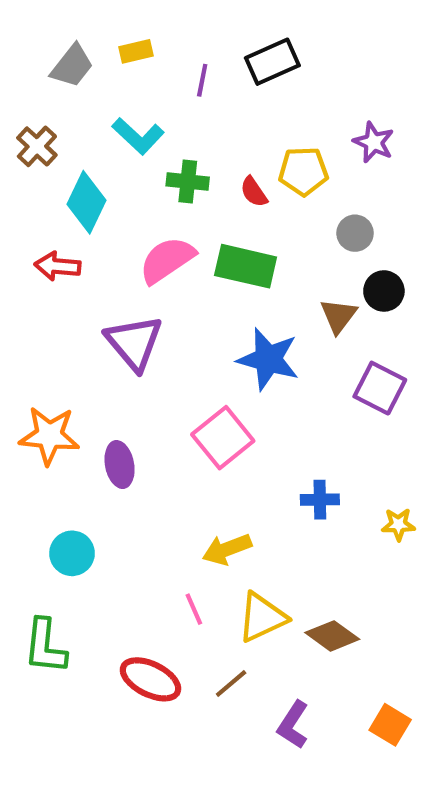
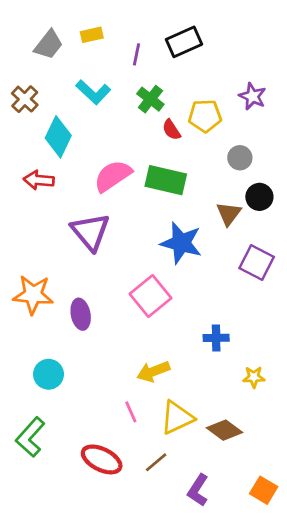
green cross: (188, 182) -> (150, 99), moved, turned 32
yellow star: (398, 524) -> (254, 377), moved
green L-shape: (45, 646) -> (30, 437), turned 36

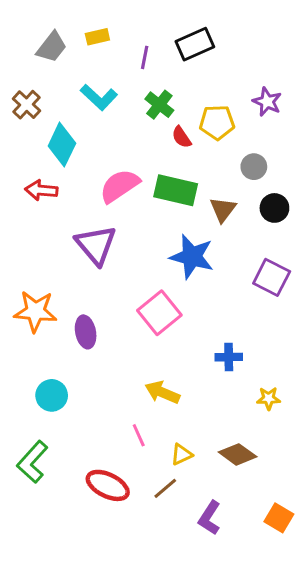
brown triangle: (229, 214) -> (223, 209), moved
yellow arrow: (153, 371) -> (162, 392), turned 44
yellow triangle: (177, 418) -> (182, 454), moved, size x0.6

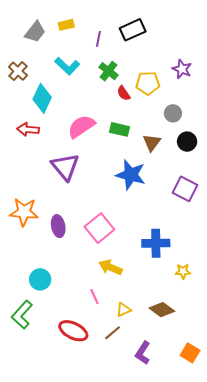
green rectangle: (176, 190) -> (120, 129), size x0.7
pink square: (159, 313) -> (99, 228), moved
blue cross: (229, 357) -> (156, 243), size x1.5
cyan circle: (52, 395) -> (40, 279), moved

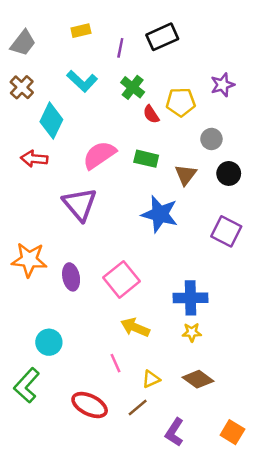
gray trapezoid: (35, 32) -> (23, 43), moved
purple star: (182, 69) -> (223, 85), turned 30
yellow star: (183, 271) -> (192, 332), moved

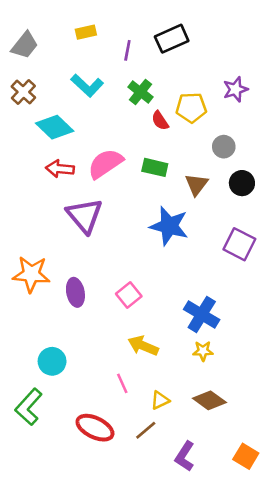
cyan diamond: (51, 121) -> (55, 127), turned -72
red arrow: (34, 159) -> (60, 169), moved
pink square: (122, 279) -> (129, 295), size x0.7
blue cross: (191, 298) -> (202, 314), turned 32

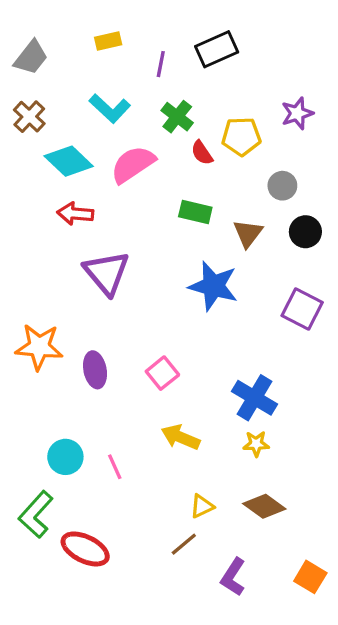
pink semicircle: (105, 164) -> (133, 164), moved
pink line: (122, 383) -> (115, 467), moved
red ellipse: (95, 428) -> (85, 549), moved

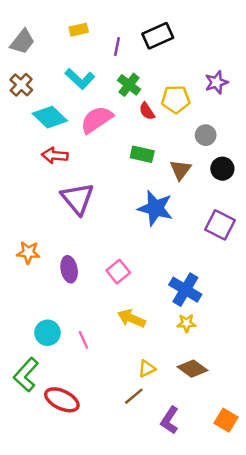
orange star: (39, 347) -> (28, 252), size x0.7

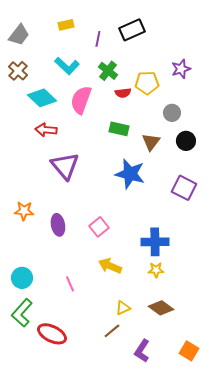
red semicircle: (147, 111) -> (123, 93), turned -63
pink semicircle: (97, 120) -> (81, 100), turned -36
blue cross: (185, 290) -> (155, 242), turned -32
cyan circle: (48, 333) -> (22, 278), moved

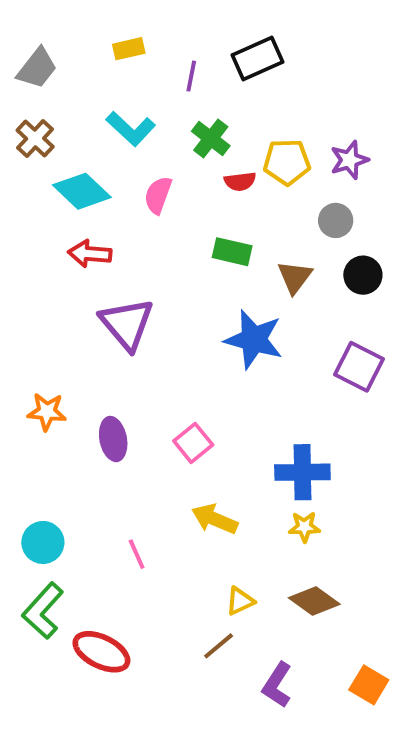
purple star: (181, 69) -> (349, 160), moved
pink semicircle: (81, 100) -> (158, 195), size x0.7

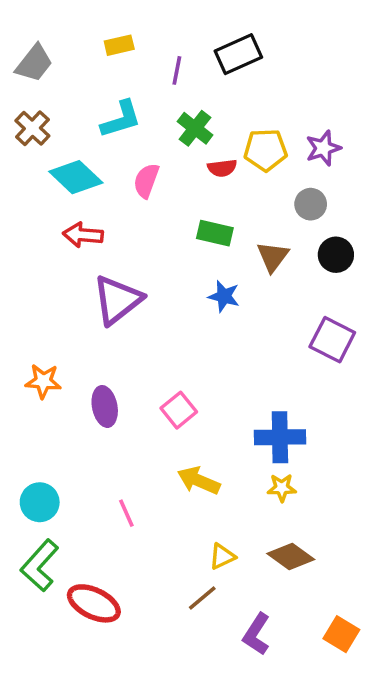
cyan L-shape: (131, 129) -> (121, 119), turned -60
purple triangle: (127, 324) -> (117, 300), turned 32
blue star: (254, 340) -> (224, 296), moved, size x0.6

